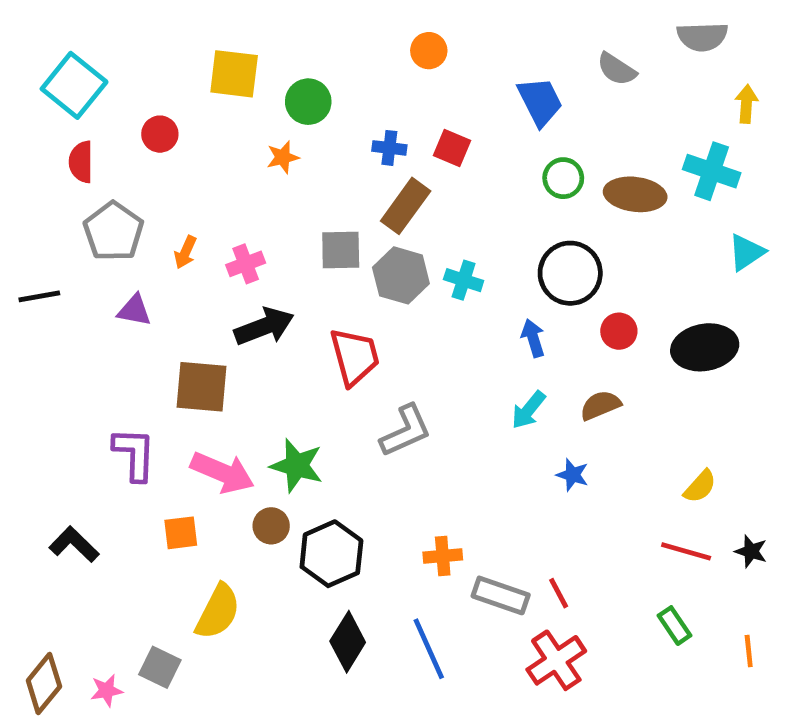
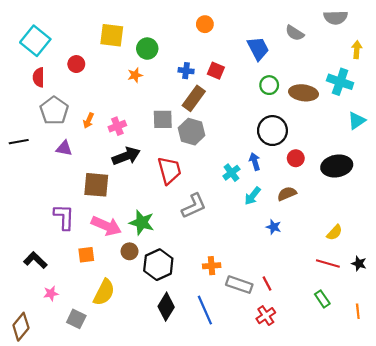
cyan cross: (464, 280) -> (231, 173), moved, turned 35
red cross: (556, 660) -> (266, 316), size x0.7
pink star: (107, 690) -> (51, 293), moved

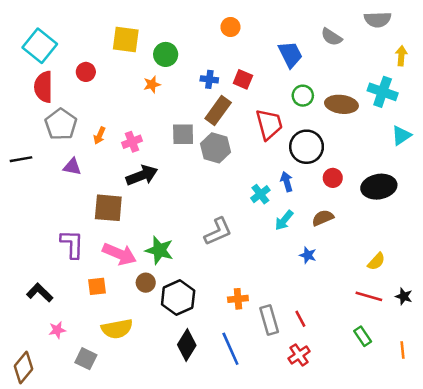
red semicircle: (39, 77) -> (43, 87), size x1.4
red trapezoid: (169, 170) -> (269, 124), moved
gray rectangle: (239, 285) -> (269, 320), turned 55
yellow semicircle: (104, 292) -> (117, 329), turned 52

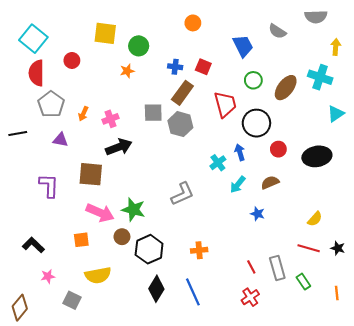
brown ellipse: (341, 104) -> (286, 88), turned -60
purple L-shape: (72, 244) -> (49, 186), moved
gray rectangle: (269, 320) -> (277, 268), moved

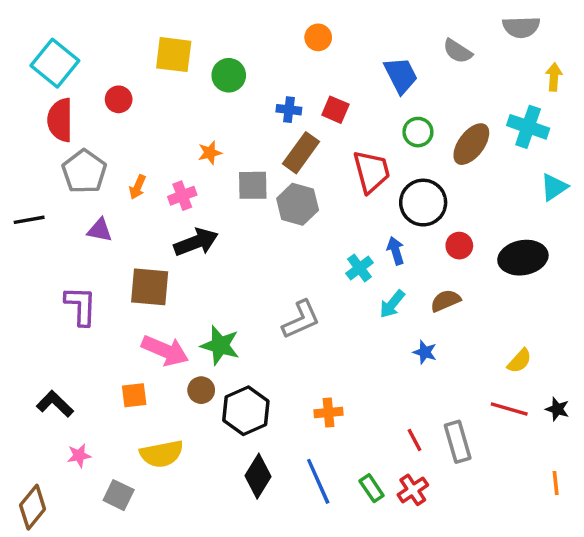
orange star: (127, 71) -> (210, 153), moved
green rectangle: (303, 282) -> (372, 488), moved

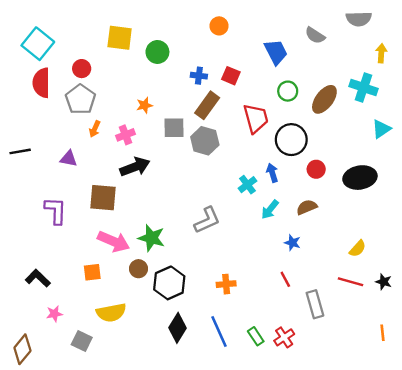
gray pentagon: (84, 172) -> (80, 99), moved
red line: (415, 440) -> (285, 279), moved

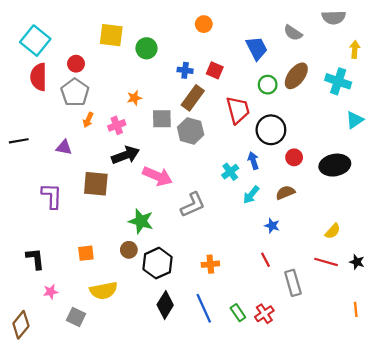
brown ellipse: (324, 99) -> (296, 76), moved
pink arrow: (114, 241) -> (158, 176), moved
black L-shape: (38, 278) -> (35, 259), turned 40

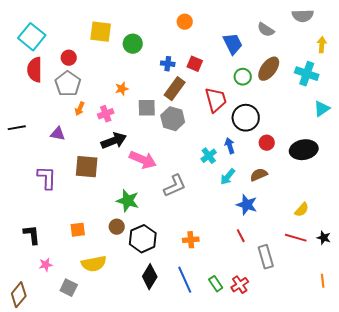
blue star: (272, 226) -> (247, 205), size x1.5

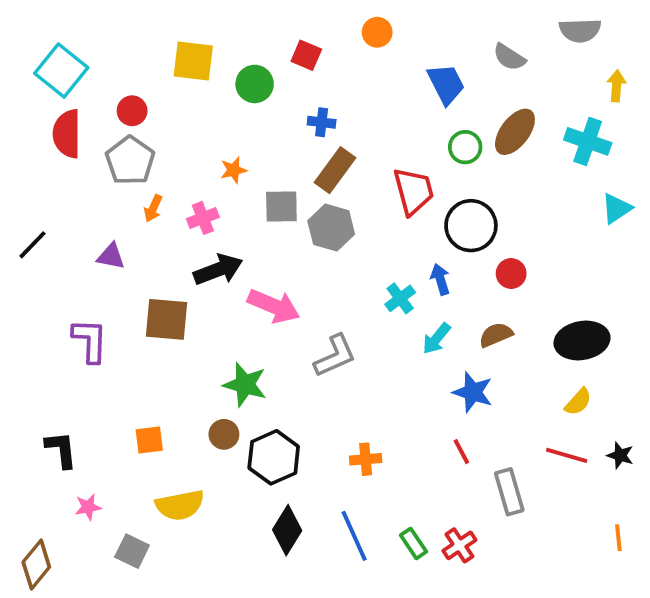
orange circle: (185, 22) -> (377, 32), moved
red square: (195, 64) -> (306, 55), moved
black line: (17, 128) -> (32, 245), turned -36
black ellipse: (304, 150) -> (582, 341), moved

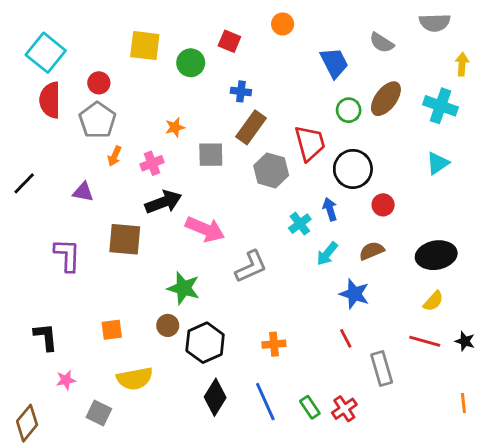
cyan triangle: (616, 208) -> (438, 163), moved
gray hexagon: (331, 228) -> (271, 170), moved

